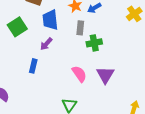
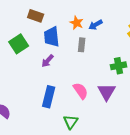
green cross: (94, 43) -> (119, 66), moved
blue rectangle: (33, 66) -> (49, 97), moved, size x1.5

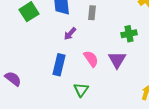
purple arrow: (48, 61) -> (70, 34), moved

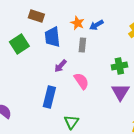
pink semicircle: (91, 59) -> (81, 81), moved
purple triangle: (117, 60) -> (120, 92), moved

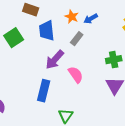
gray rectangle: (82, 45) -> (77, 39), turned 32
purple arrow: (60, 66) -> (55, 60), size x1.5

